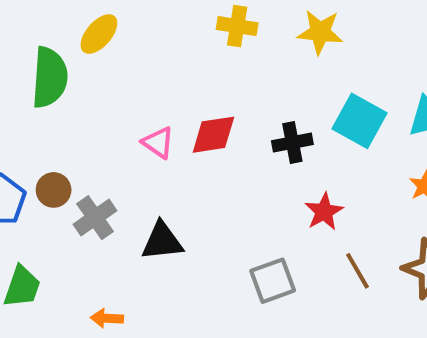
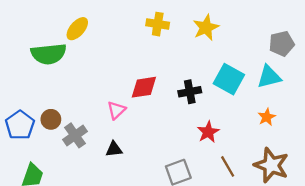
yellow star: (320, 32) -> (206, 28), turned -30
green semicircle: (50, 77) -> (49, 54), turned 80
pink triangle: (158, 143) -> (116, 110), moved, turned 42
black triangle: (162, 241) -> (114, 149), size x0.7

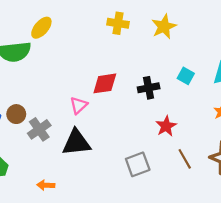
cyan square: (229, 79) -> (186, 76), size x0.6
black triangle: (114, 149) -> (76, 143), size x1.8

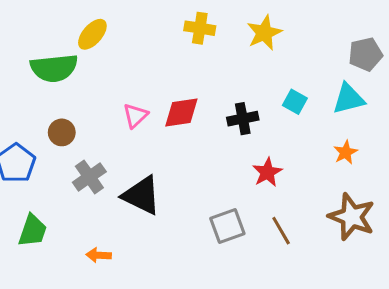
pink triangle: (79, 105) -> (135, 116), moved
brown circle: (16, 114) -> (62, 132), moved
black triangle: (76, 143) -> (142, 195), turned 32
brown line: (185, 159) -> (281, 231), moved

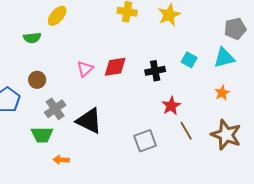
green semicircle: (54, 68) -> (32, 38), size x0.6
green trapezoid: (33, 231) -> (42, 135), moved, turned 70
brown line: (281, 231) -> (186, 131), moved

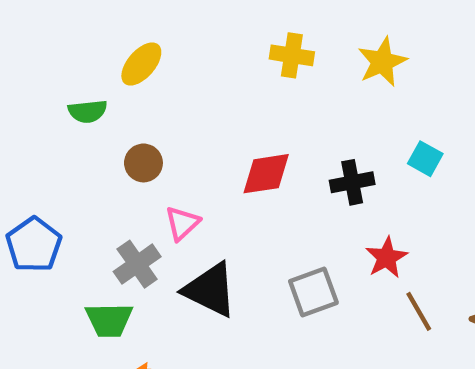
pink triangle: (85, 69) -> (182, 223), moved
brown circle: (37, 80) -> (143, 163), moved
gray square: (145, 141) -> (313, 292), moved

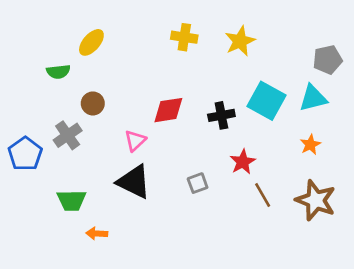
cyan square: (425, 159) -> (267, 101), size x1.8
pink triangle: (182, 223) -> (135, 141), moved
gray cross: (137, 264) -> (68, 135), moved
gray square: (313, 292) -> (198, 183), size x0.7

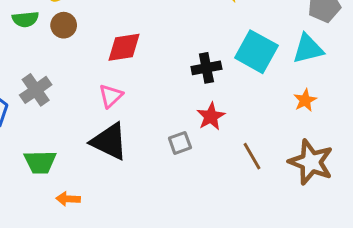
brown circle: (93, 103) -> (64, 25), moved
red diamond: (168, 110) -> (124, 47), moved
red star: (243, 162) -> (211, 116), moved

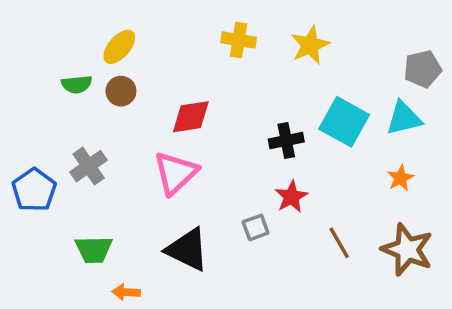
pink triangle: (111, 96) -> (175, 173), size x1.6
black triangle: (109, 141) -> (187, 250), moved

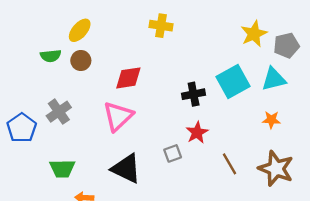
yellow star: (310, 45) -> (254, 34), moved
cyan square: (344, 122) -> (233, 81), turned 32
orange star: (400, 178) -> (271, 120), turned 30

